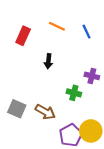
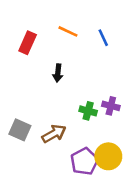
purple cross: (92, 76) -> (111, 106), moved
brown arrow: (45, 112) -> (54, 134), turned -60

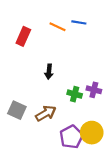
blue line: (103, 38) -> (79, 22), moved, turned -56
black arrow: (58, 73) -> (49, 72), moved

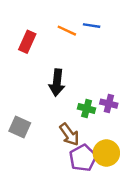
black arrow: (49, 72) -> (57, 83), size x1.5
brown arrow: (46, 113) -> (69, 134), moved, turned 84

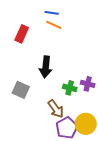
blue line: (92, 26) -> (52, 13), moved
gray square: (20, 127) -> (21, 90), moved

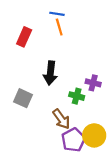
orange line: (54, 25) -> (59, 27), turned 49
purple cross: (88, 84) -> (93, 83), moved

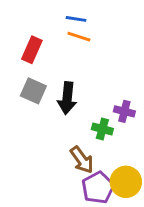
orange line: (59, 27) -> (79, 37), turned -56
gray square: (23, 98) -> (33, 91), moved

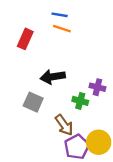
gray square: (33, 91) -> (33, 102), moved
black arrow: (67, 98) -> (53, 77), turned 75

